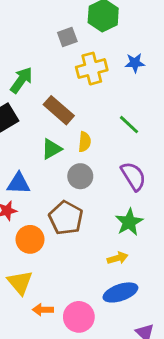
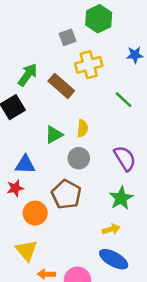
blue star: (135, 63) -> (135, 55), moved
brown rectangle: (59, 110) -> (61, 86), moved
green line: (129, 125) -> (124, 100), moved
blue ellipse: (120, 292) -> (114, 259), turned 48

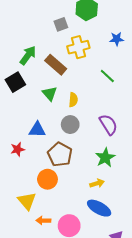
green triangle: (54, 135) -> (50, 94), moved, turned -42
blue triangle: (25, 164) -> (37, 130), moved
orange circle: (35, 213) -> (47, 179), moved

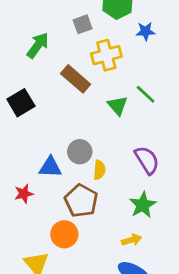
blue star: (117, 39) -> (146, 31), moved
green arrow: (28, 55) -> (38, 45), moved
green triangle: (50, 94) -> (118, 106), moved
yellow semicircle: (73, 100) -> (99, 170), moved
gray circle: (70, 125) -> (80, 152), moved

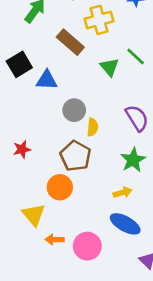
blue triangle: (50, 167) -> (47, 80), moved

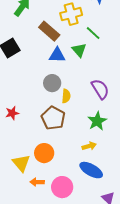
green line: (136, 57) -> (93, 33), moved
blue triangle: (47, 80) -> (57, 55), moved
orange circle: (60, 187) -> (44, 153), moved

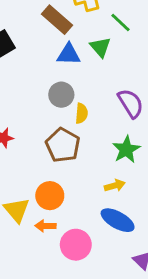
orange arrow: (37, 182) -> (45, 226), moved

